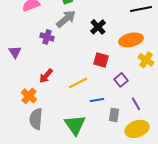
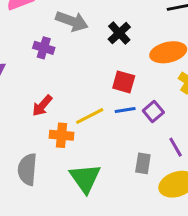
gray arrow: (66, 19) -> (72, 21), turned 60
orange cross: (29, 96) -> (61, 135), moved, turned -35
blue line: (97, 100) -> (125, 110), moved

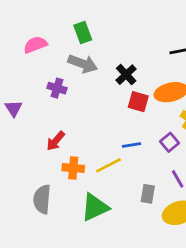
red square: (124, 82) -> (138, 102), moved
purple square: (153, 112) -> (169, 142), moved
yellow line: (90, 116) -> (108, 165), moved
green triangle: (85, 178) -> (95, 207), turned 40

